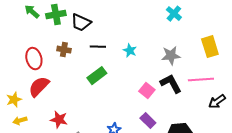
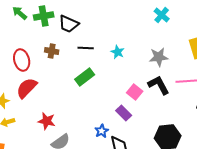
purple rectangle: (148, 121) -> (124, 113), moved

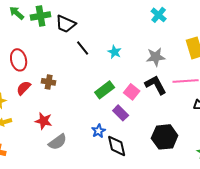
black line: (86, 48) -> (83, 48), turned 49
brown cross: (52, 51) -> (49, 82), moved
green rectangle: (85, 77) -> (105, 90), moved
red semicircle: (27, 88) -> (24, 88), size x0.7

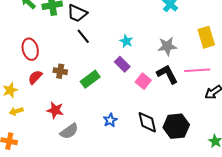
black line: (83, 48) -> (83, 36), moved
green rectangle: (105, 90) -> (90, 79), moved
purple rectangle: (121, 113) -> (122, 64), moved
black diamond: (117, 146) -> (147, 122), moved

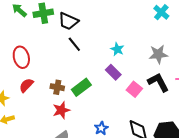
brown cross: (60, 71) -> (57, 87), moved
red star: (55, 110) -> (61, 110), moved, turned -30

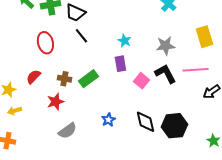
red ellipse: (21, 57) -> (45, 43), moved
purple rectangle: (113, 72) -> (120, 64), turned 35
red star: (61, 110) -> (55, 102), moved

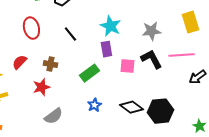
black line: (81, 36) -> (70, 34), moved
cyan star: (124, 41) -> (110, 26), size x1.5
green rectangle: (88, 79) -> (89, 73), moved
pink square: (141, 81) -> (127, 66), turned -35
black diamond: (145, 122) -> (131, 107), turned -40

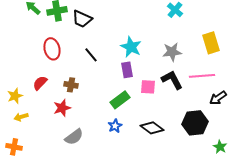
green rectangle: (89, 73) -> (120, 100), moved
black hexagon: (160, 111) -> (195, 123), moved

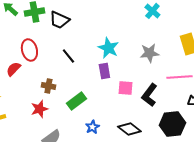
black L-shape: (172, 80) -> (149, 95), moved, turned -115
red semicircle: (40, 83) -> (13, 69), moved
green rectangle: (120, 100) -> (76, 101), moved

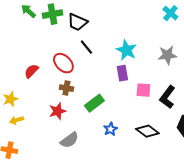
red ellipse: (29, 50) -> (63, 63), moved, turned -30
black line: (68, 56) -> (86, 47), moved

